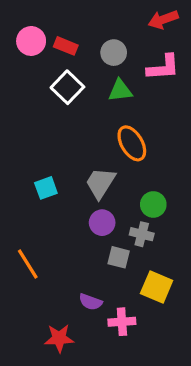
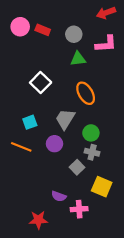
white square: (67, 87) -> (41, 83), moved
green circle: (153, 204) -> (91, 133), moved
purple circle: (102, 223) -> (54, 144), moved
gray square: (119, 257) -> (77, 167), turned 32
orange line: (28, 264) -> (21, 147), moved, turned -36

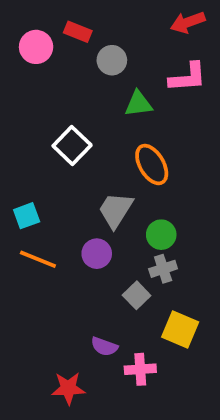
red rectangle: (43, 30) -> (78, 32), moved
gray circle: (74, 34) -> (112, 60), moved
cyan square: (30, 122) -> (27, 216), moved
gray cross: (92, 152) -> (163, 269), turned -32

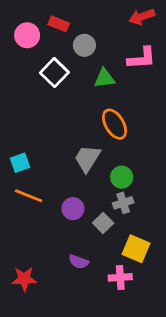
white square: (72, 146) -> (54, 73), moved
purple circle: (97, 254) -> (73, 209), moved
pink cross: (140, 369) -> (120, 277), moved
red star: (68, 388) -> (24, 279), moved

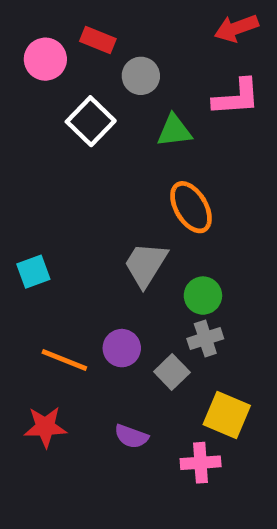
orange line: (29, 196) -> (64, 360), moved
red star: (24, 279) -> (45, 427), moved

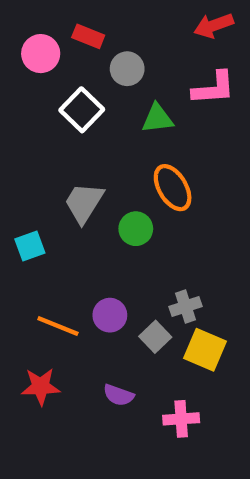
gray trapezoid: (146, 264) -> (84, 203), moved
green circle: (203, 296) -> (136, 229), moved
yellow square: (227, 415) -> (205, 350), moved

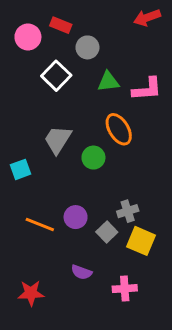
pink L-shape: (214, 88) -> (147, 89), moved
red star: (41, 387) -> (31, 293), moved

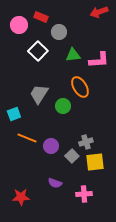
orange line: (40, 225) -> (27, 138), moved
yellow square: (141, 241) -> (95, 162), turned -30

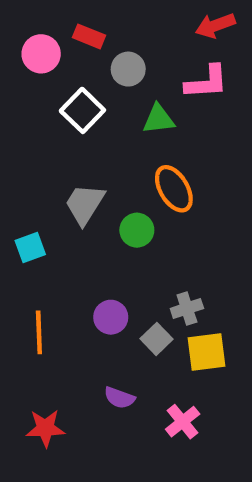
pink L-shape: (99, 60) -> (207, 82), moved
orange line: (27, 138) -> (39, 332), moved, turned 66
pink cross: (84, 194) -> (183, 422), turned -35

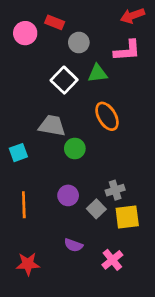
white square: (82, 110) -> (64, 80), moved
gray trapezoid: (85, 204) -> (52, 126), turned 68
green circle: (137, 230) -> (75, 148), moved

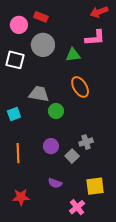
gray circle: (79, 42) -> (43, 45), moved, size x1.5
white square: (64, 80) -> (15, 60), moved, turned -30
yellow square: (127, 217) -> (95, 186), moved
pink cross: (112, 260) -> (77, 207), moved

